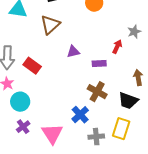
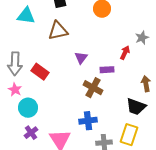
brown triangle: (50, 25) -> (58, 31), turned 30
purple triangle: (73, 52) -> (81, 58), turned -40
brown cross: (97, 92) -> (93, 88), moved
blue cross: (80, 115) -> (88, 121), turned 36

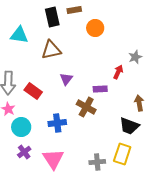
purple triangle: (81, 58) -> (66, 79), moved
blue cross: (88, 121) -> (57, 123), moved

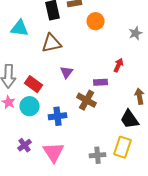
gray star: (135, 57) -> (136, 33), moved
black trapezoid: (129, 126) -> (130, 119), turned 35
cyan circle: (21, 127) -> (30, 106), moved

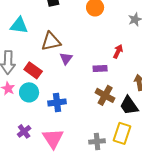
cyan triangle: (20, 28) -> (19, 25), moved
brown triangle: (52, 43) -> (51, 41), moved
brown cross: (87, 100) -> (105, 95), moved

